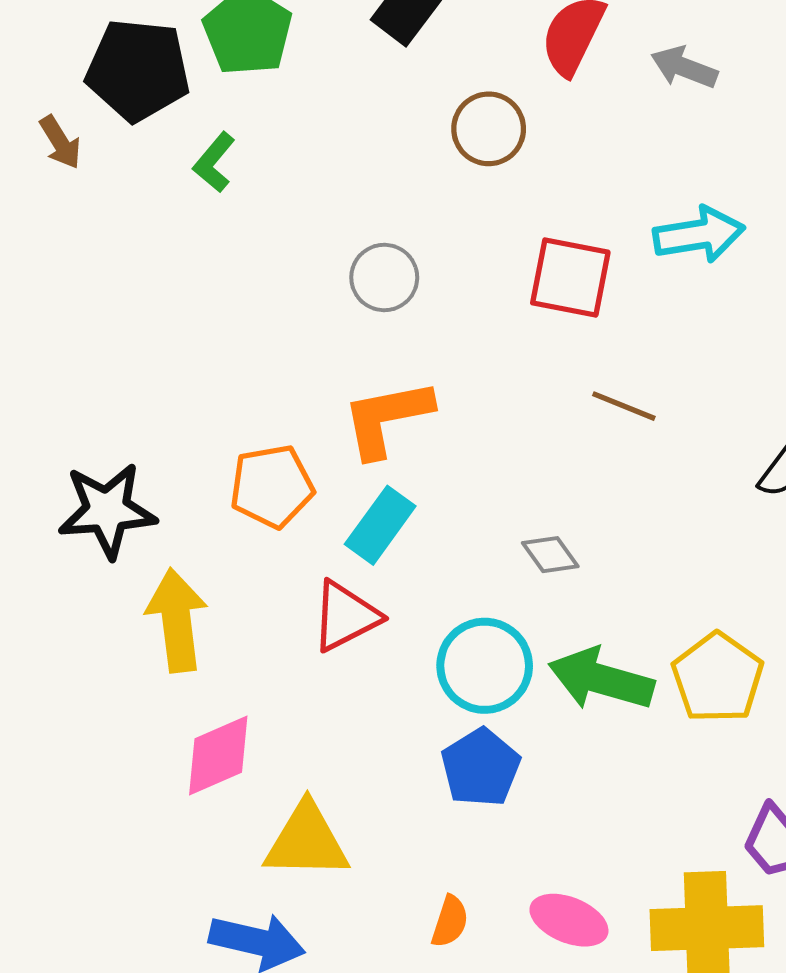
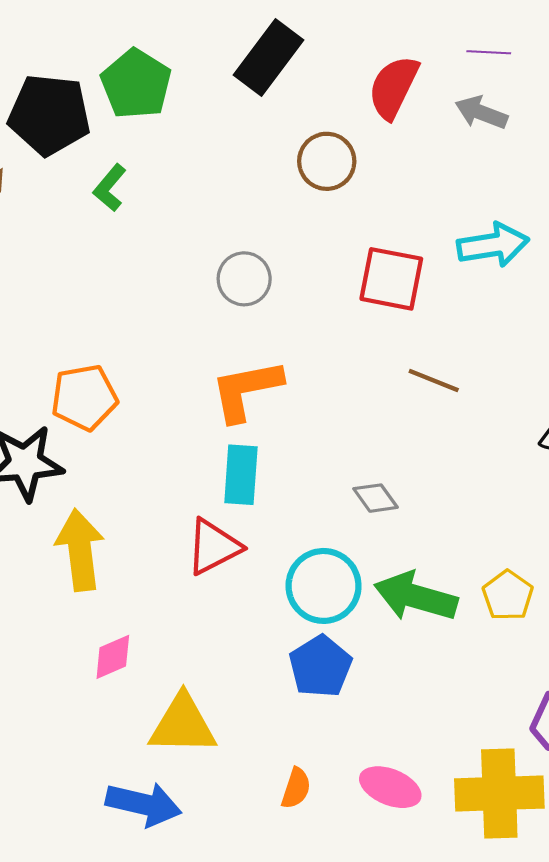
orange pentagon: (272, 486) -> (84, 397), moved
cyan rectangle: (380, 525) -> (241, 475), turned -32
yellow pentagon: (718, 678) -> (508, 595), size x0.7
pink diamond: (218, 755) -> (113, 657), size x0.7

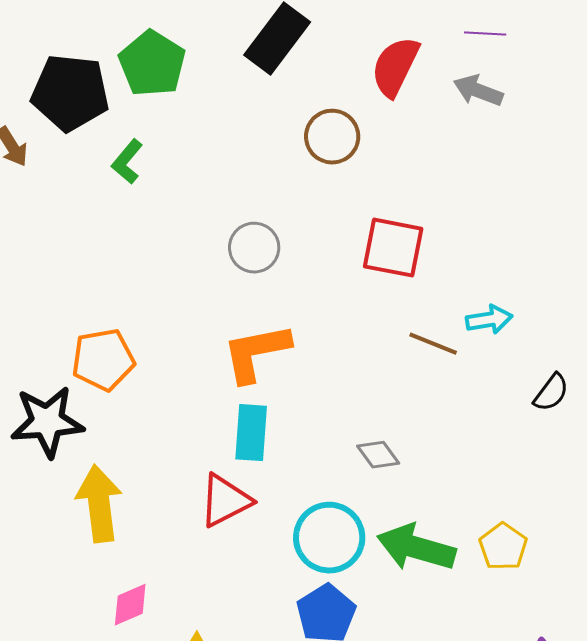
cyan arrow: (493, 245) -> (489, 320), moved, size x0.7

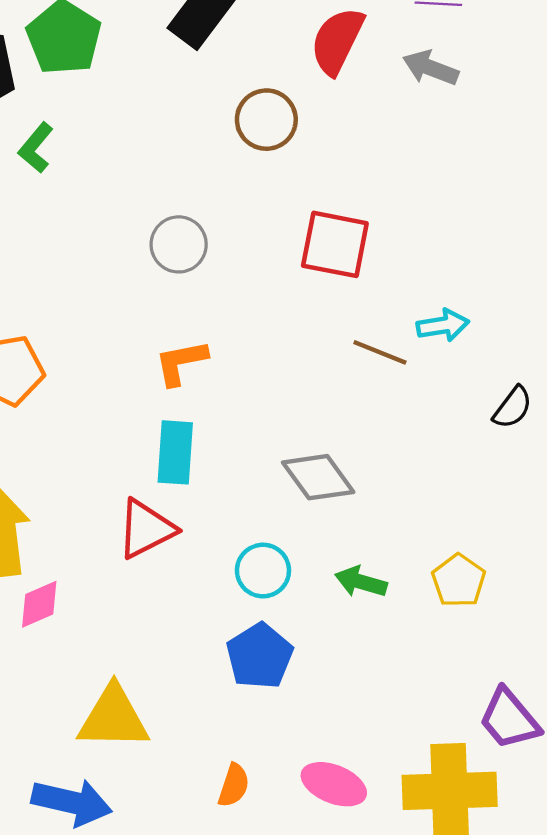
orange L-shape: (256, 353) -> (181, 363), size x0.7
gray diamond: (378, 455) -> (318, 477), size x1.5
cyan circle: (329, 538) -> (263, 571), size x0.7
green arrow: (416, 548) -> (361, 582), size x0.6
pink diamond: (130, 605) -> (39, 604), moved

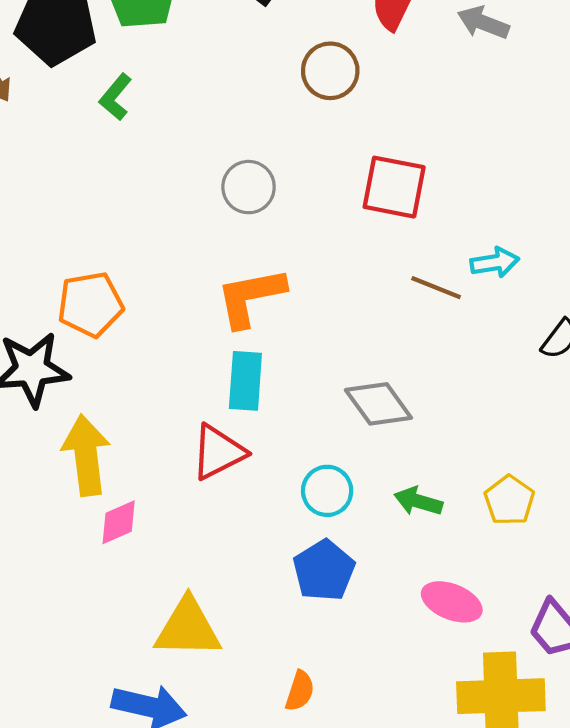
orange L-shape: (181, 363) -> (251, 297), size x1.4
pink ellipse: (334, 784) -> (452, 602), moved

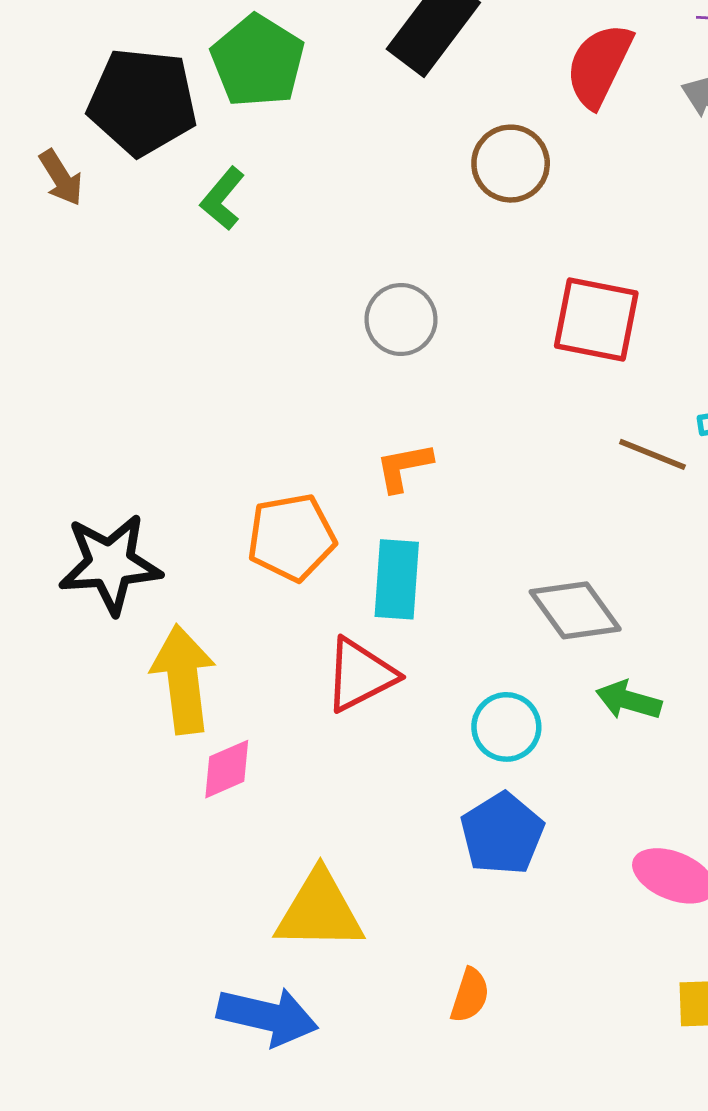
orange L-shape: (251, 297) -> (404, 467), size x0.6
orange pentagon: (90, 304) -> (291, 537), moved
green arrow: (418, 501) -> (629, 700), moved

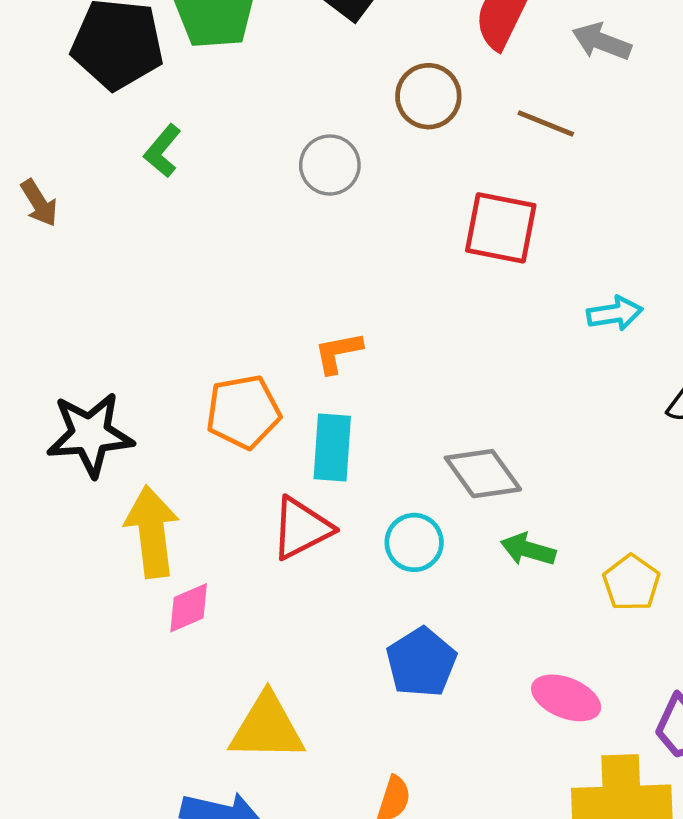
brown arrow: (61, 178) -> (39, 203), moved
green L-shape: (223, 199) -> (163, 151), moved
gray circle: (401, 320) -> (330, 165), moved
brown line: (652, 454) -> (546, 123), moved
cyan circle: (506, 727) -> (414, 542), moved

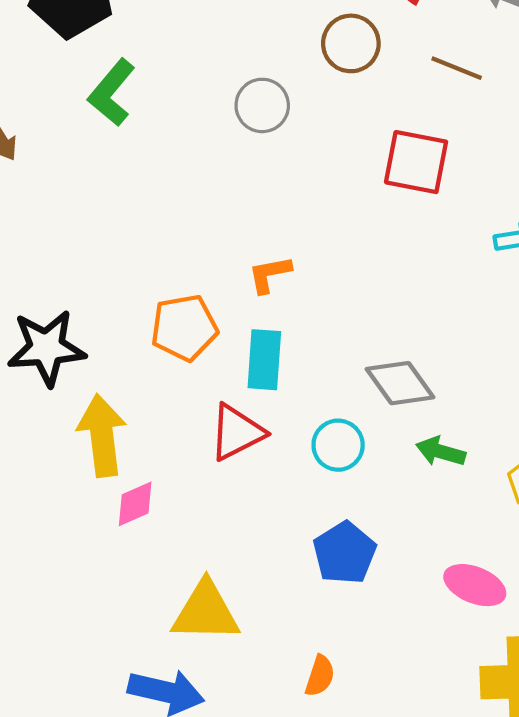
green L-shape: (163, 151) -> (112, 93), size x1.4

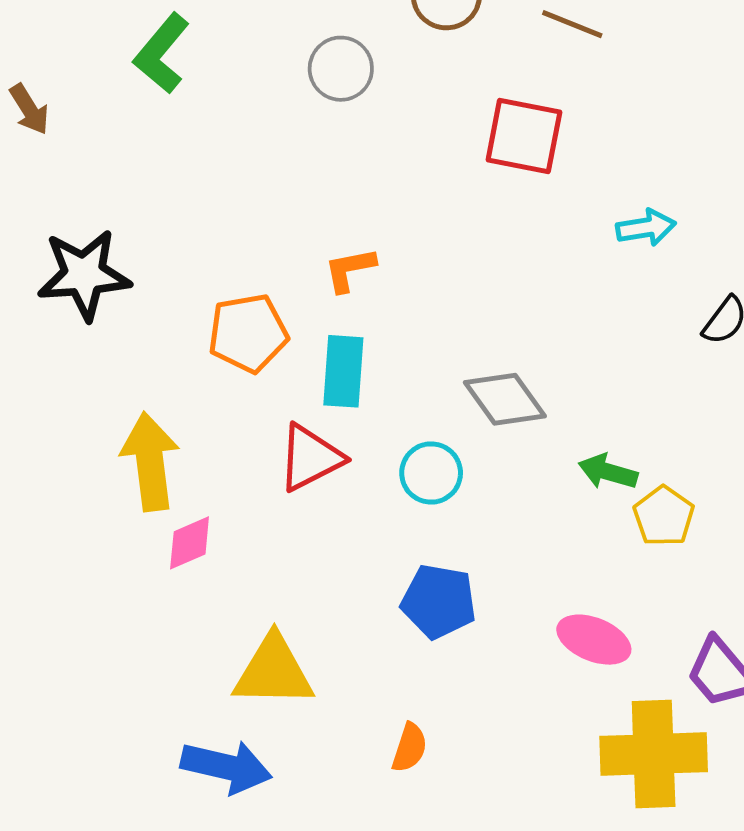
black star: (46, 348) -> (84, 275), moved
green arrow: (441, 452) -> (608, 472), moved
blue pentagon: (344, 553) -> (439, 601), turned -30

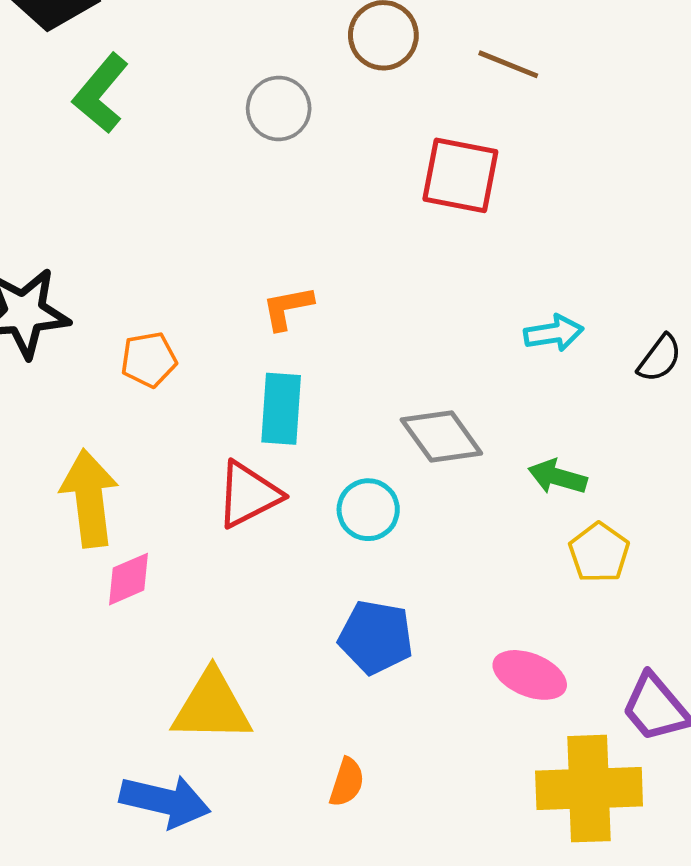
cyan arrow: (646, 228) -> (554, 333), moved
orange pentagon: (248, 333) -> (149, 360), moved, size x0.7
green arrow: (608, 472) -> (557, 477), moved

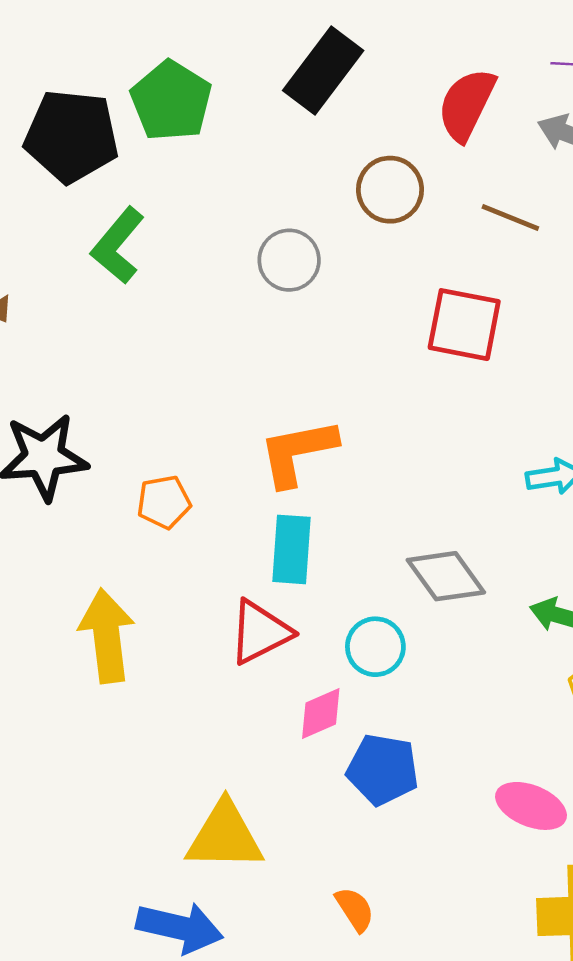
orange L-shape: (287, 308) -> (298, 452), size x1.6
pink diamond: (128, 579) -> (321, 714), moved
orange semicircle: (347, 782) -> (355, 909), turned -51

